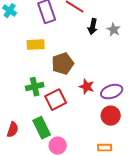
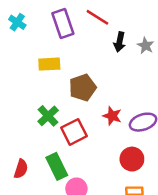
green cross: (35, 87) -> (48, 116), turned -30
red circle: (111, 116) -> (132, 159), moved

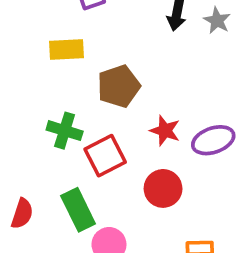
green cross: (48, 116) -> (65, 131), turned -30
red circle: (132, 159) -> (163, 188), moved

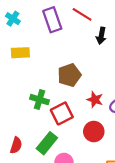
yellow rectangle: (66, 49) -> (20, 53), moved
green rectangle: (78, 210) -> (47, 143), turned 65

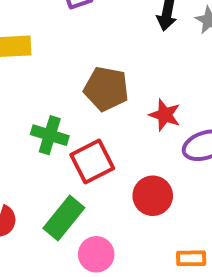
brown pentagon: (69, 75) -> (106, 89), turned 30
red star: (95, 100) -> (165, 115), moved

